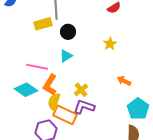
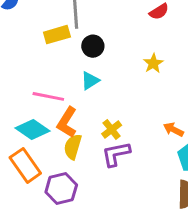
orange arrow: (124, 81) -> (173, 130), moved
purple L-shape: (84, 107) -> (116, 154), turned -30
orange rectangle: (65, 115) -> (25, 165), moved, turned 30

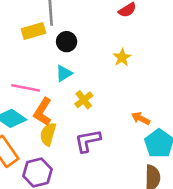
yellow cross: (112, 130) -> (84, 100), moved

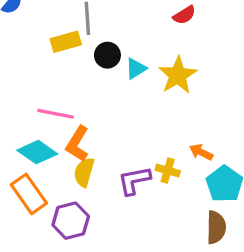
yellow star: (122, 58) -> (178, 75), size x1.6
cyan triangle: (64, 73) -> (136, 69), moved
yellow cross: (84, 100) -> (168, 171), moved, turned -36

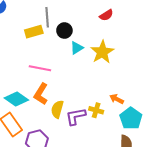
black circle: (107, 55) -> (64, 31), moved
pink line: (56, 114) -> (40, 68), moved
yellow semicircle: (84, 172) -> (57, 109), moved

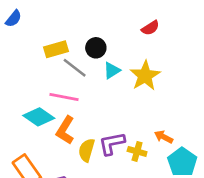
gray line: (47, 17) -> (75, 68), moved, turned -48
cyan diamond: (16, 99) -> (39, 117), moved
purple L-shape: (76, 116) -> (112, 143), moved

